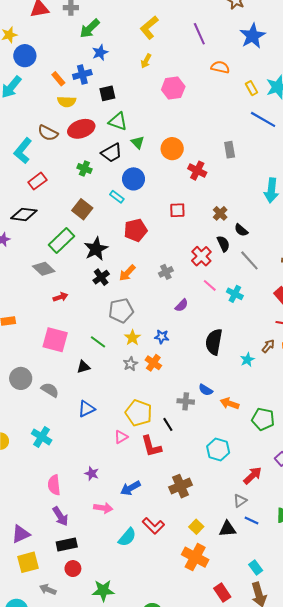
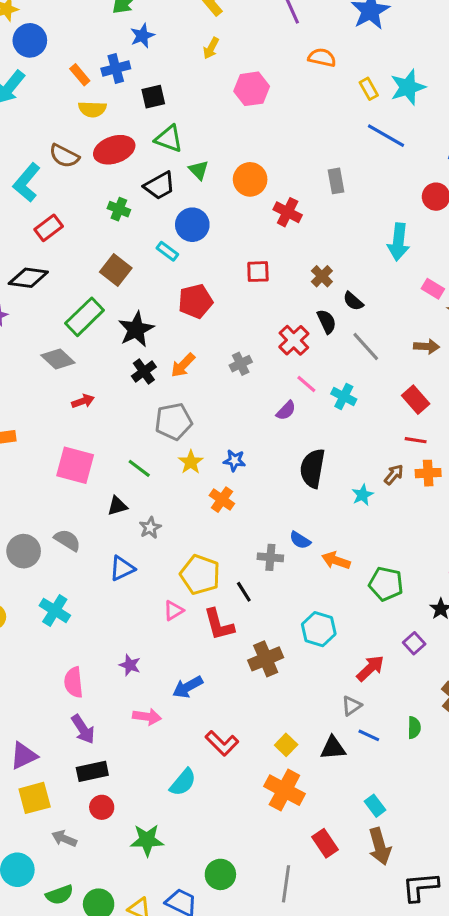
purple semicircle: (182, 305) -> (286, 411), moved
gray star: (130, 364) -> (150, 528), moved
gray circle: (21, 378) -> (24, 551), moved
brown cross: (181, 486) -> (266, 659), moved
cyan semicircle: (127, 537) -> (183, 782), moved

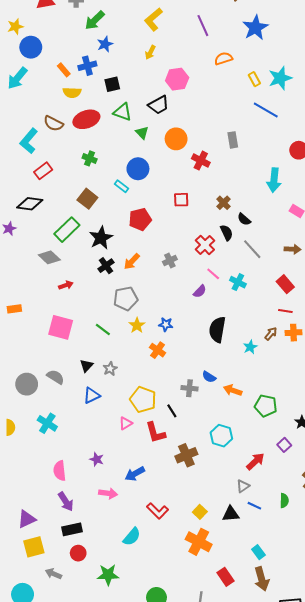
orange semicircle: (322, 58) -> (223, 59), turned -30
black trapezoid: (159, 186) -> (159, 105), moved
black triangle: (117, 506) -> (86, 366), moved, turned -32

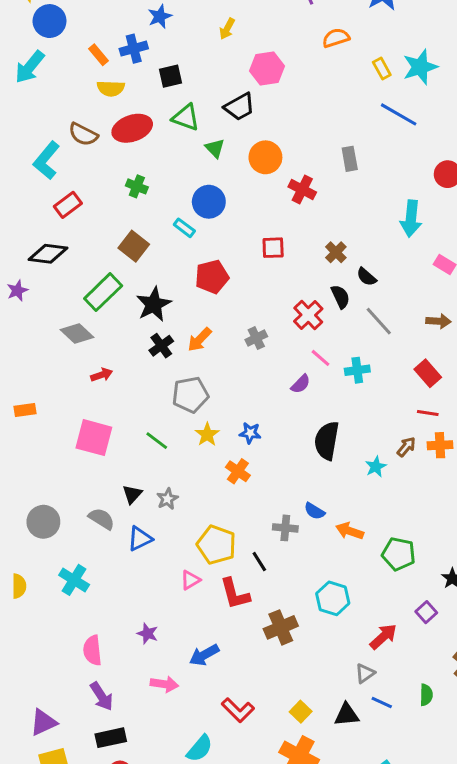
cyan cross: (238, 282) -> (357, 370), turned -35
gray semicircle: (56, 377) -> (102, 519), moved

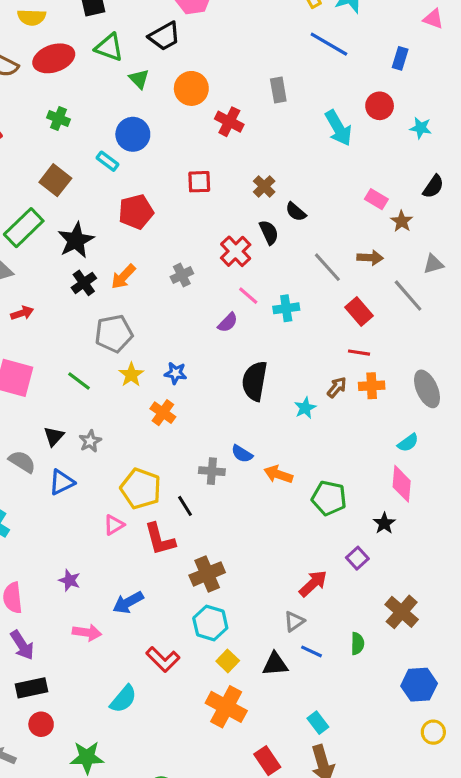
cyan arrow: (411, 219) -> (338, 128), moved, turned -36
gray line: (379, 321) -> (327, 267), moved
cyan hexagon: (333, 598) -> (210, 623), moved

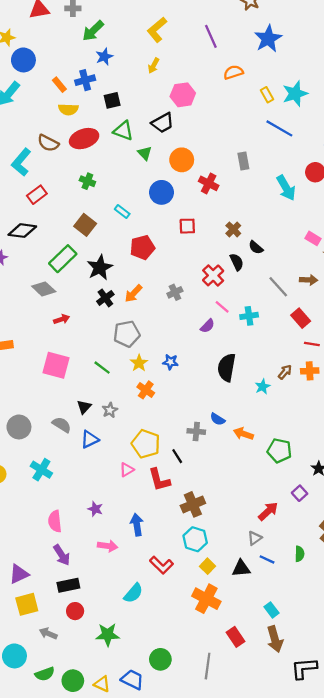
blue circle: (133, 134) -> (161, 192), moved
red line: (359, 353) -> (312, 344), moved
orange cross: (163, 413) -> (146, 390), moved
blue arrow: (128, 602) -> (137, 525), turned 110

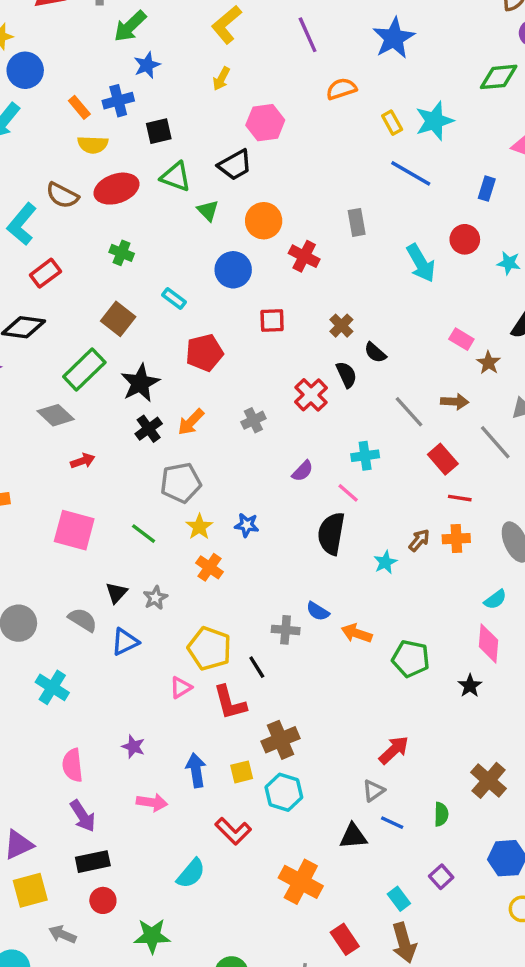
pink line: (222, 307) -> (348, 493), moved
purple square: (300, 493) -> (441, 877), moved
yellow square: (208, 566) -> (242, 772), moved, turned 32

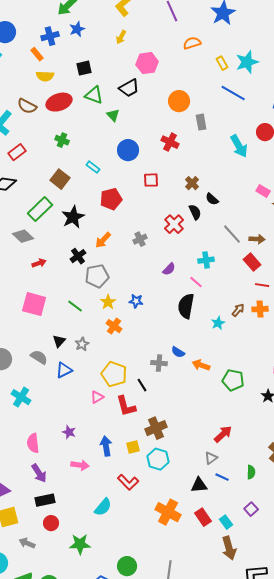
blue cross: (118, 101) -> (50, 36), moved
orange circle: (264, 221) -> (179, 101), moved
brown arrow: (455, 402) -> (257, 239), moved
black cross: (149, 429) -> (78, 256), moved
red rectangle: (345, 939) -> (203, 517), moved

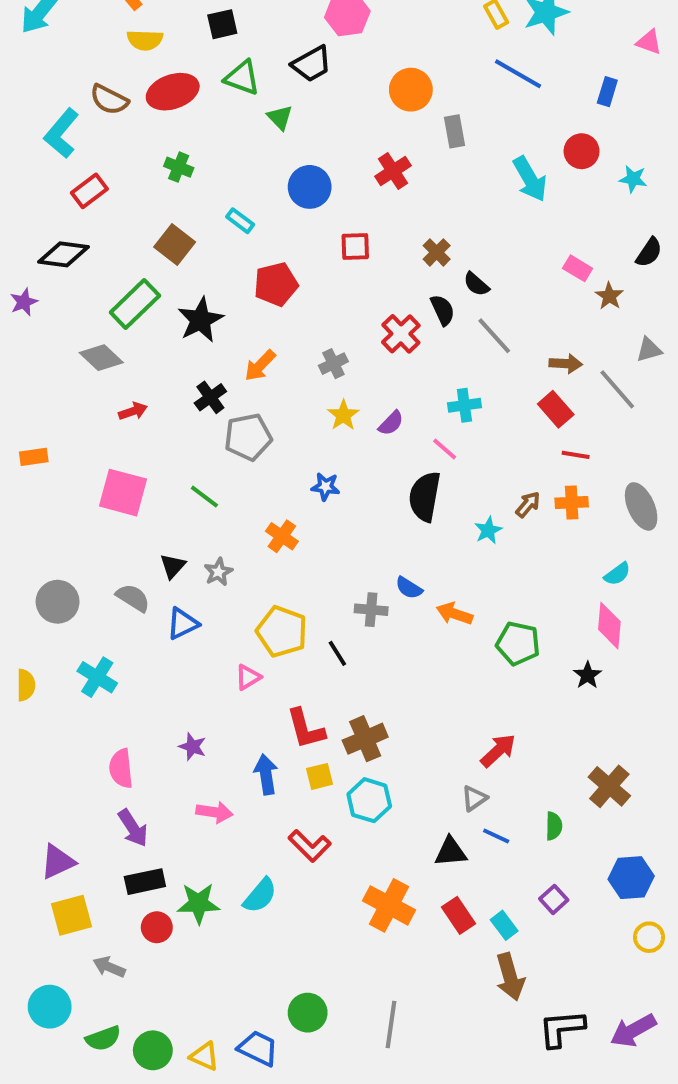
red cross: (170, 142) -> (393, 171), turned 30
gray line: (232, 234) -> (494, 336), moved
yellow star: (108, 302) -> (343, 415), moved
red L-shape: (126, 406) -> (306, 729), moved
green star: (80, 544) -> (198, 903), moved

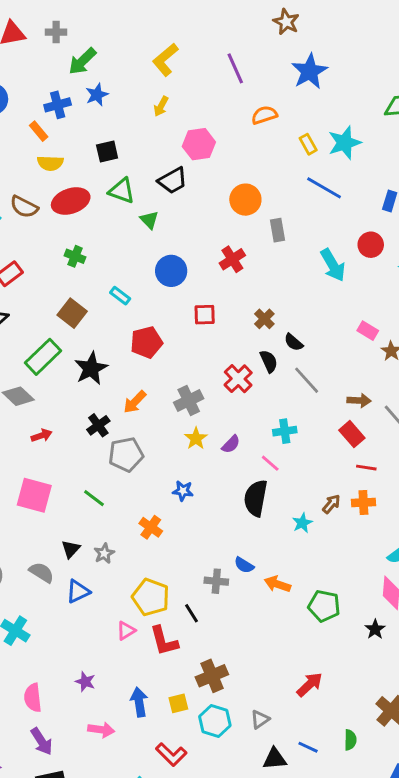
gray cross: (333, 364) -> (189, 401), size x1.4
red L-shape: (306, 729) -> (164, 641), moved
gray triangle: (474, 798) -> (260, 720), moved

